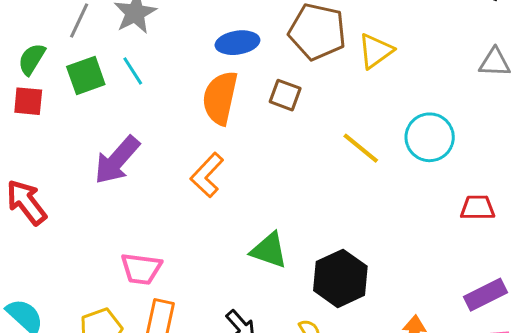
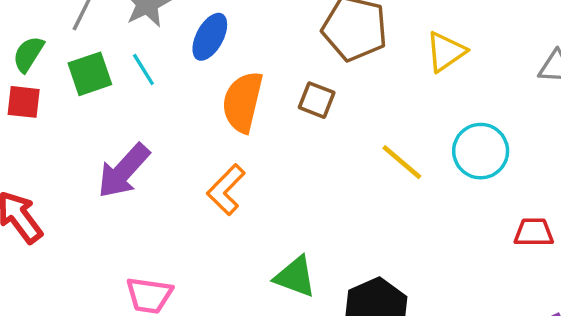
blue ellipse: (237, 43) -> (210, 37), moved, turned -54
yellow triangle: (376, 51) -> (446, 52), moved

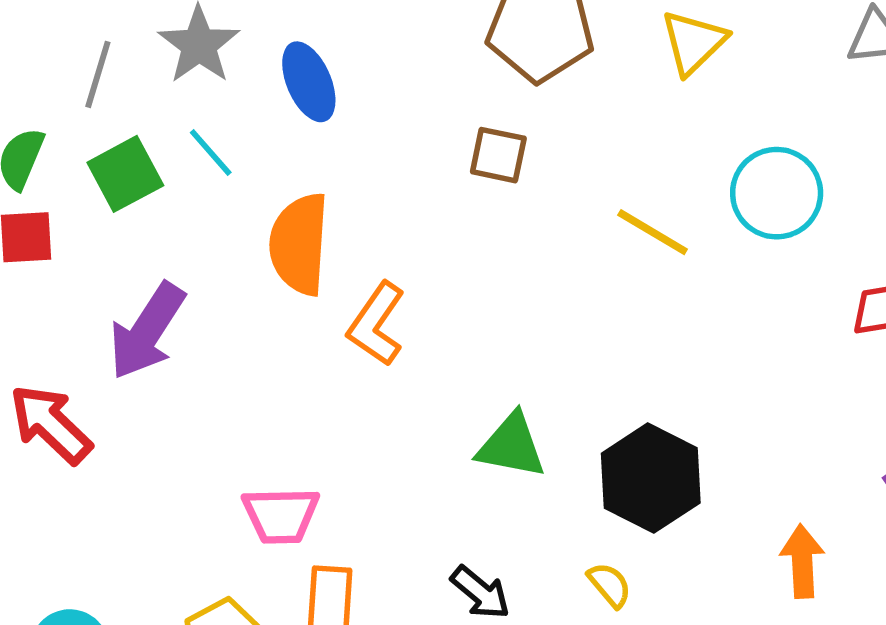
blue ellipse: (210, 37) -> (309, 82), turned -42
orange semicircle: (243, 102) -> (299, 244), moved
purple arrow: (124, 171) -> (147, 331), moved

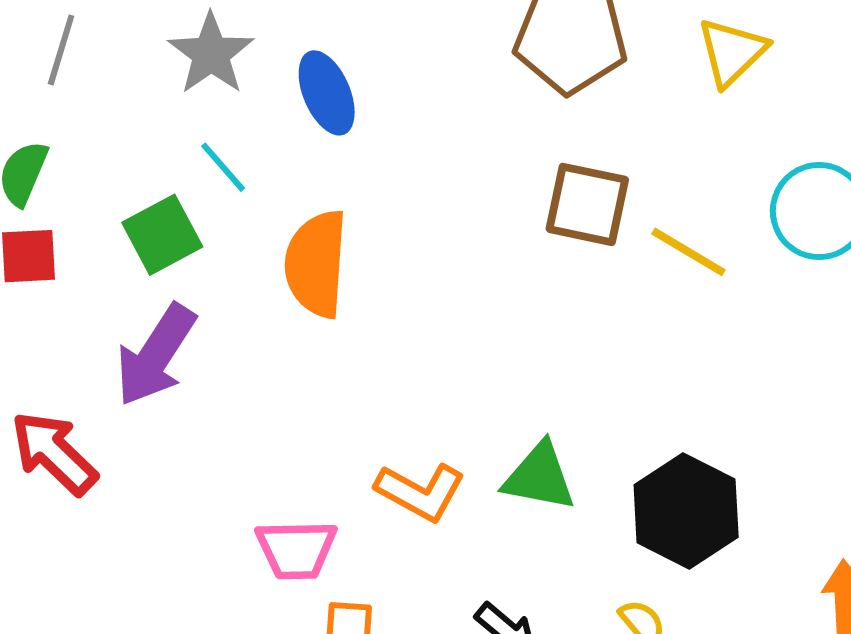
gray line: (98, 74) -> (61, 50), moved
brown square: (498, 155) -> (587, 204), moved, size x1.4
green square: (125, 174) -> (162, 235), moved
orange L-shape: (376, 324) -> (420, 492), moved, turned -96

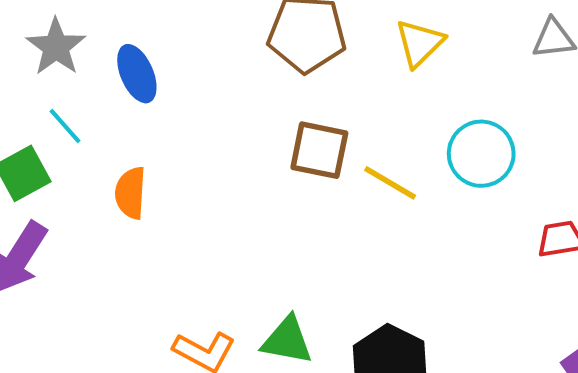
orange semicircle: (316, 264) -> (130, 193), size x0.7

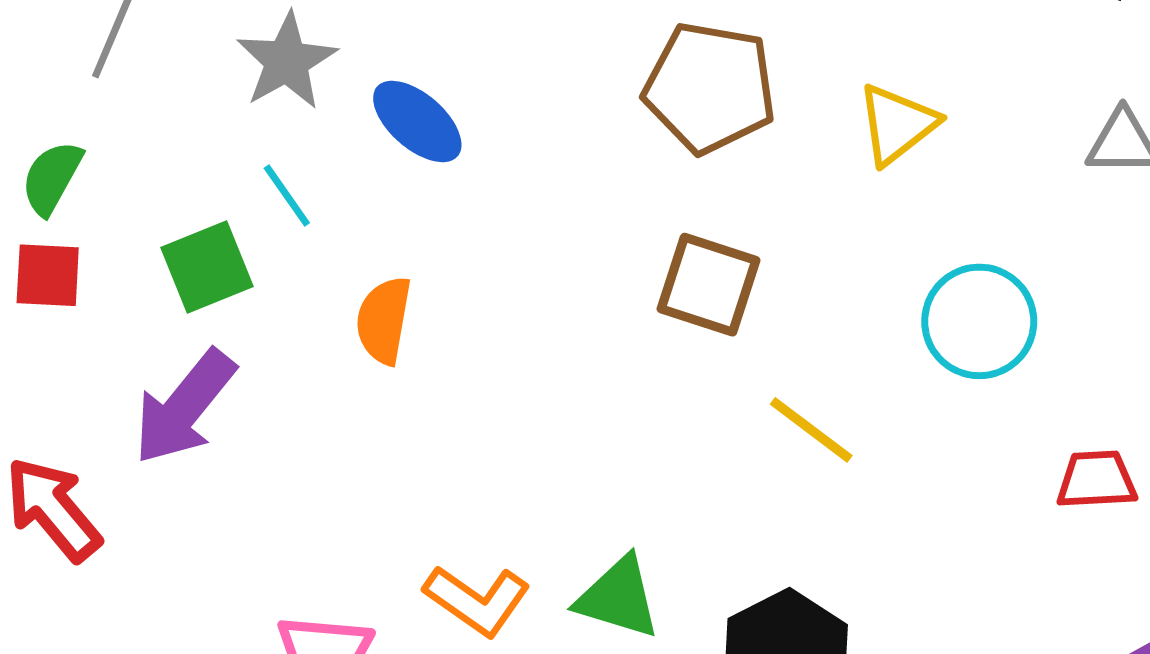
blue ellipse: (137, 74) -> (417, 121), turned -32
yellow line: (390, 183) -> (811, 430), moved

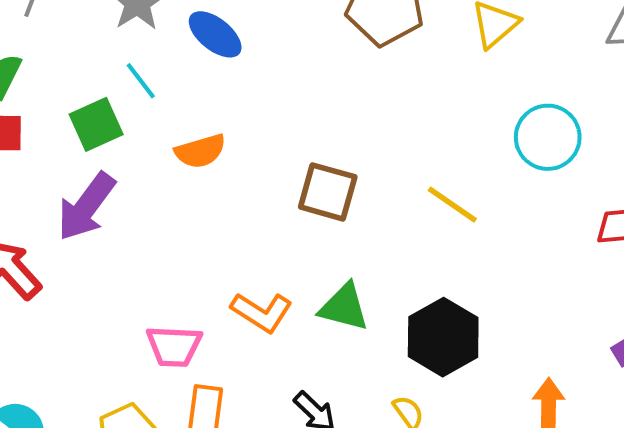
brown square: (709, 285) -> (328, 192), moved
orange semicircle: (384, 320) -> (200, 151), turned -114

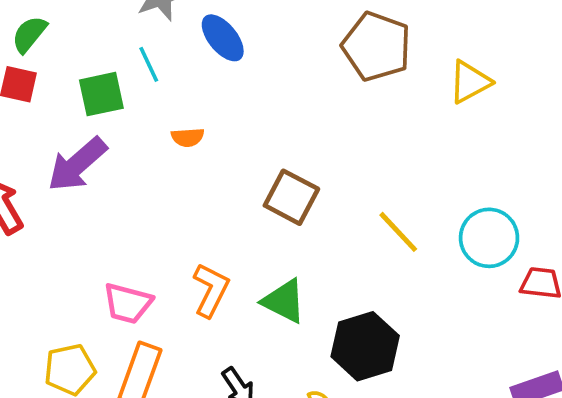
cyan circle: (548, 137) -> (489, 238), moved
orange semicircle: (200, 151) -> (188, 137), size x0.7
orange L-shape: (262, 312) -> (211, 290), turned -108

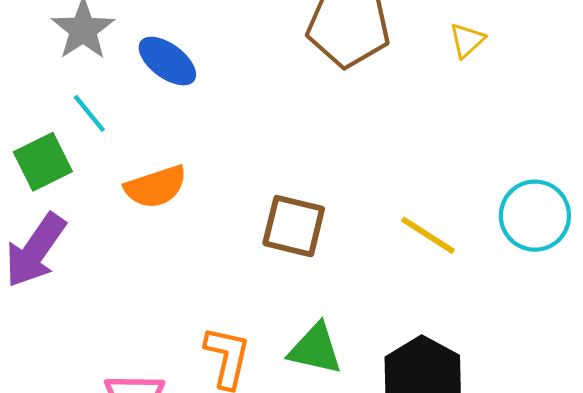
yellow triangle: (470, 82) -> (467, 40), size x0.7
orange semicircle: (188, 137) -> (156, 187), size x1.6

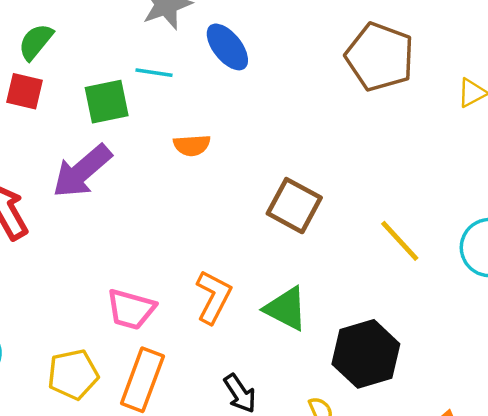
cyan line: (89, 113) -> (154, 73), turned -57
orange semicircle: (156, 187) -> (192, 145), size x0.7

